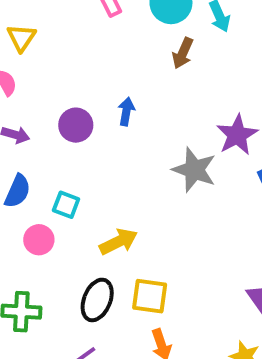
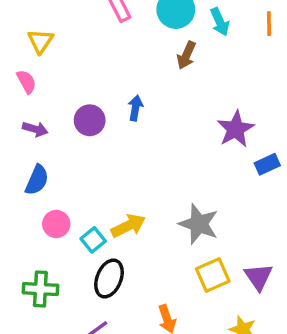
gray star: (194, 170) -> (199, 224), moved
cyan square: (66, 205) -> (93, 240), moved, turned 30
yellow square: (150, 296) -> (213, 275), moved, turned -32

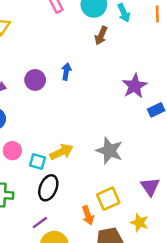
cyan square: (93, 240) -> (38, 161), turned -35
yellow square: (213, 275) -> (108, 199), moved

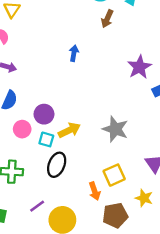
purple circle: (35, 80) -> (44, 114), moved
purple line: (40, 223) -> (37, 206), moved

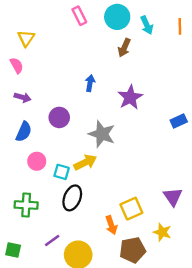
purple star: (139, 67) -> (130, 97), moved
purple circle: (44, 114) -> (59, 117), moved
gray star: (115, 129) -> (102, 134), moved

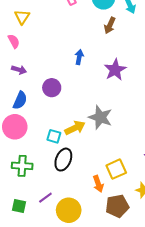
gray star: (102, 134) -> (100, 117), moved
pink circle: (37, 161) -> (15, 127), moved, size x1.5
green square: (13, 250) -> (19, 206), moved

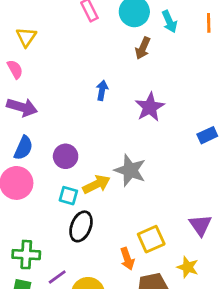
purple arrow: (19, 70) -> (22, 107), size x1.5
purple circle: (52, 88) -> (66, 156), moved
green cross: (22, 166) -> (26, 255), moved

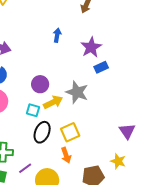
blue rectangle: (207, 135) -> (101, 67), moved
purple circle: (66, 156) -> (40, 84), moved
yellow square: (151, 239) -> (70, 132), moved
orange arrow: (127, 259) -> (66, 155), moved

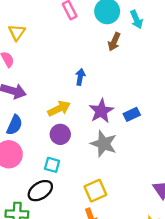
purple star: (91, 47) -> (101, 111), moved
yellow arrow: (53, 102) -> (59, 109), moved
black ellipse: (42, 132) -> (40, 191), moved, turned 35

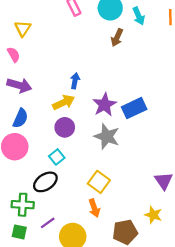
blue arrow: (80, 77) -> (75, 81), moved
blue rectangle: (132, 114) -> (134, 108), size x1.5
cyan square: (52, 165) -> (57, 157), turned 35
yellow square: (95, 191) -> (99, 182), turned -30

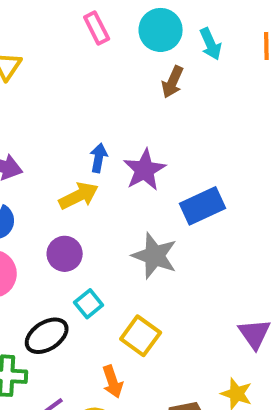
purple star: (105, 105) -> (145, 170), moved
purple circle: (65, 127) -> (65, 254), moved
cyan square: (57, 157) -> (89, 304), moved
orange arrow: (94, 208) -> (113, 382), moved

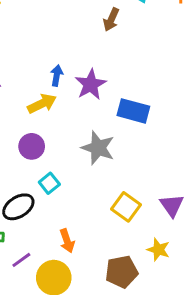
blue rectangle: (202, 206) -> (133, 111), turned 40
yellow square: (141, 336) -> (126, 207), moved

